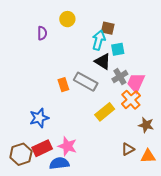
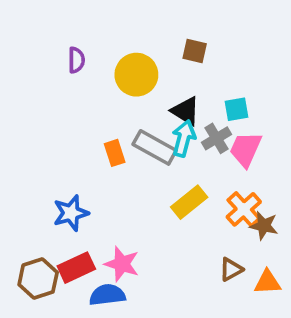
yellow circle: (67, 19) -> (136, 75), moved, size x1.5
cyan arrow: (99, 40) -> (184, 138), moved
cyan square: (118, 49) -> (237, 109), moved
orange cross: (131, 100) -> (244, 209), moved

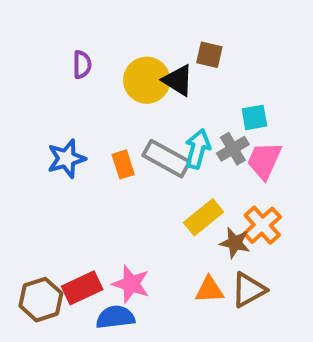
black triangle: (186, 111) -> (178, 80), moved
blue star: (71, 213) -> (66, 159), moved
brown star: (264, 226) -> (235, 243), moved
brown triangle: (231, 269) -> (249, 290), size x1.4
orange triangle: (267, 282) -> (209, 290), moved

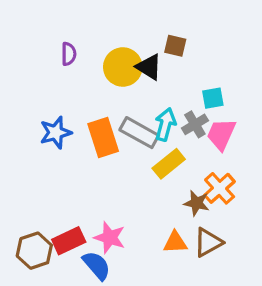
orange rectangle: (123, 164) -> (103, 138), size x1.6
yellow rectangle: (204, 217) -> (169, 164), moved
blue semicircle: (115, 317) -> (97, 265), turned 56

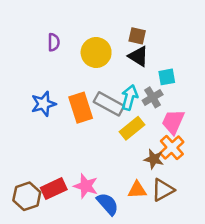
black triangle: (149, 67) -> (138, 56), moved
pink trapezoid: (221, 134) -> (173, 122), moved
blue semicircle: (97, 265) -> (108, 204), moved

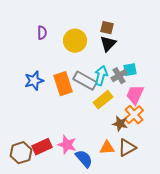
black triangle: (138, 56) -> (108, 44), turned 42
cyan square: (167, 77) -> (130, 70), moved

